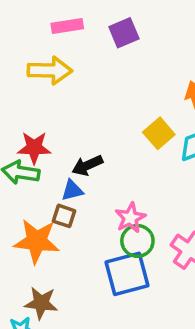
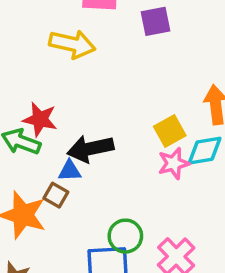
black arrow: (87, 165) -> (90, 149), size x1.4
pink star: (130, 218) -> (174, 163), moved

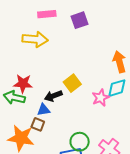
yellow square: (170, 131) -> (72, 83), moved
black arrow: (90, 149) -> (53, 96), size x0.7

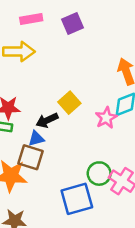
brown square: (38, 124) -> (31, 157), size x1.5
green circle: (80, 142) -> (99, 174), moved

